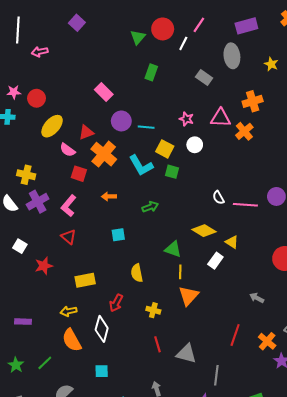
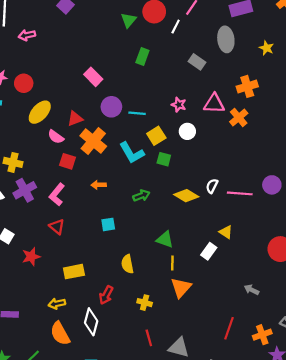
yellow square: (165, 149) -> (156, 136), turned 30
white semicircle: (218, 197) -> (212, 186), turned 56
yellow diamond: (204, 231) -> (186, 196), moved
orange cross: (267, 341) -> (262, 335), turned 30

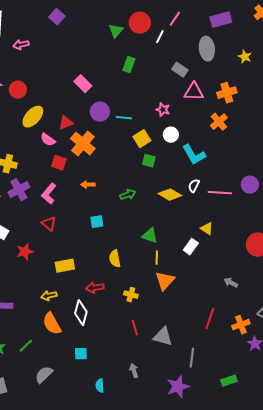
pink triangle: (214, 104) -> (194, 92), moved
cyan L-shape: (132, 153) -> (194, 155), moved
red arrow: (106, 295) -> (95, 288), turned 54

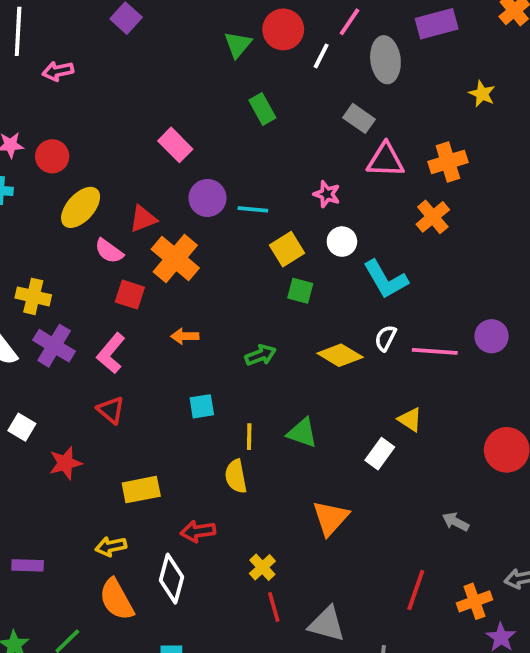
gray ellipse: (207, 49) -> (385, 60), moved
green rectangle: (129, 65) -> (262, 109), turned -49
purple cross: (19, 190) -> (54, 346), turned -30
yellow line: (157, 258) -> (249, 437), moved
yellow cross: (131, 295) -> (262, 567), moved, turned 32

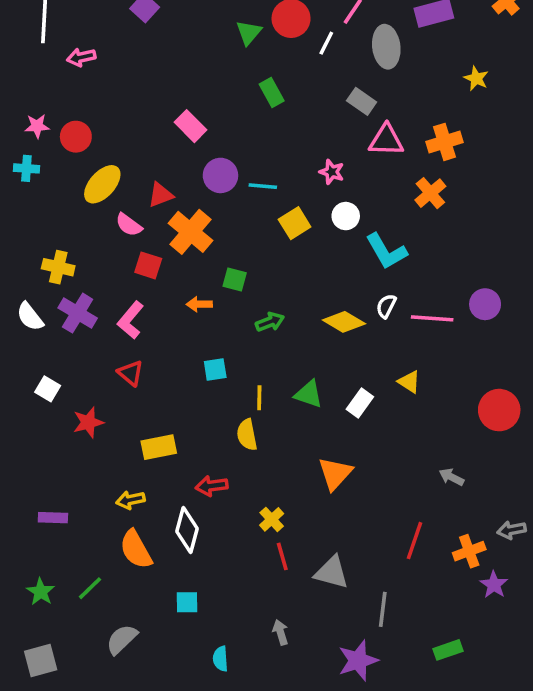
green square: (300, 291) -> (235, 280), moved
white rectangle: (380, 454) -> (360, 403), moved

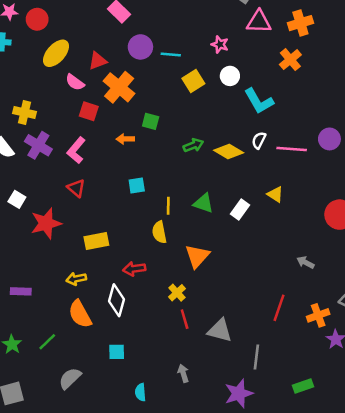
green arrow: (270, 322) -> (193, 145), moved
red star: (88, 422) -> (46, 223), size x1.4
orange triangle: (335, 474) -> (197, 256), moved

